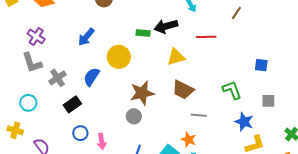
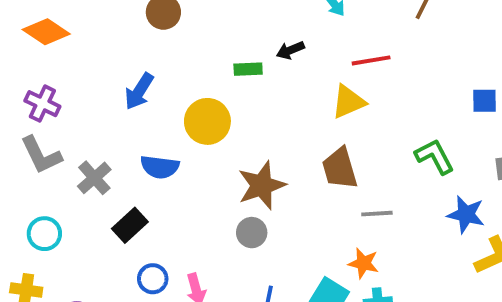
black arrow: (166, 26) -> (290, 50), size x0.6
yellow triangle: (176, 57) -> (348, 102), moved
blue semicircle: (91, 77) -> (160, 167), turned -108
brown trapezoid: (183, 90) -> (340, 168), turned 55

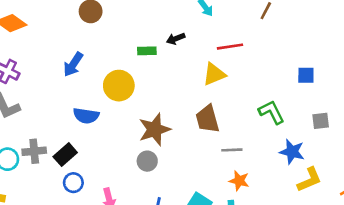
gray cross: (94, 178) -> (34, 151), moved, turned 35
orange star: (364, 263) -> (239, 181), moved
blue circle: (153, 279) -> (73, 183), moved

